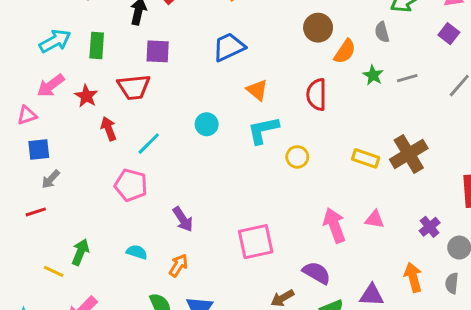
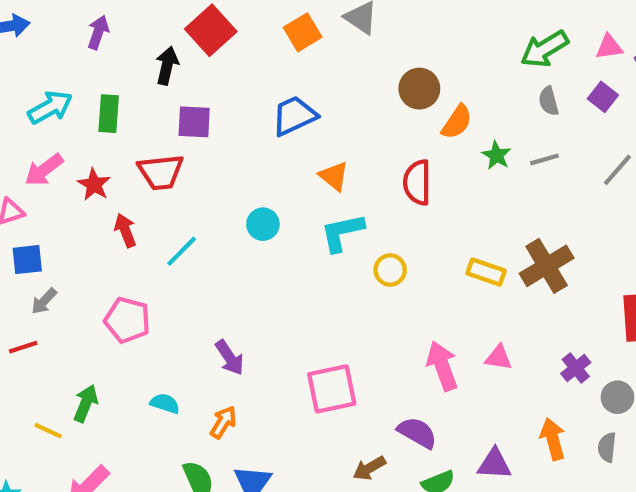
gray semicircle: (382, 32) -> (549, 101), moved
pink pentagon: (131, 185) -> (127, 320), moved

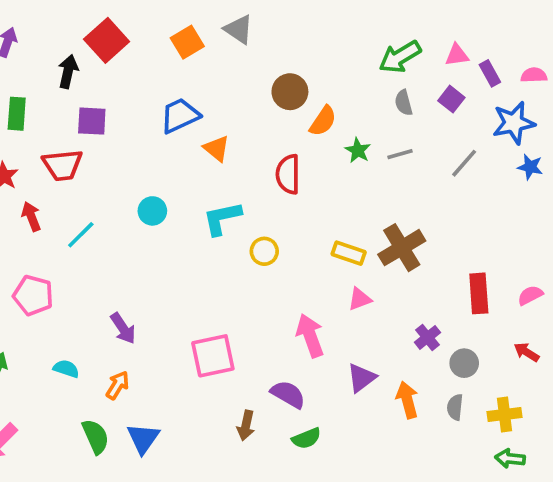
orange triangle: (334, 176) -> (217, 149), moved
pink triangle: (499, 358) -> (360, 299), moved, turned -30
purple triangle: (494, 464) -> (361, 378), moved, turned -40
brown arrow: (369, 468) -> (246, 426), turned -48

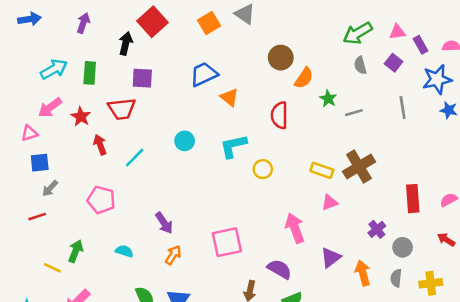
gray line: (400, 154) -> (354, 113), moved
gray line: (464, 163) -> (403, 108), turned -50
orange arrow: (118, 385) -> (173, 255), moved

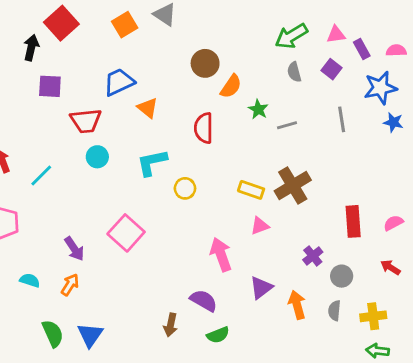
red trapezoid: (122, 109) -> (86, 121), moved
pink square: (227, 242) -> (126, 233), moved, turned -36
orange arrow: (173, 255) -> (70, 285), moved

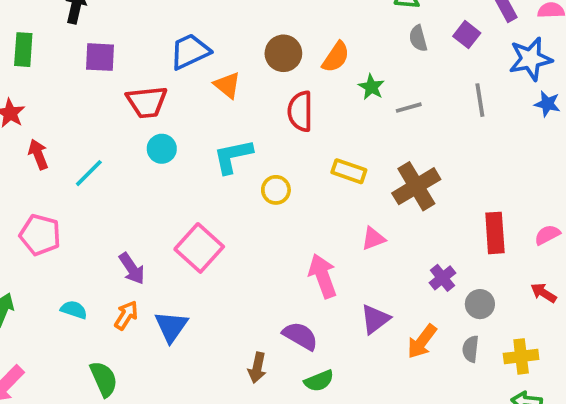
brown circle: (205, 63) -> (283, 53), moved
yellow rectangle: (251, 190) -> (349, 171), moved
orange arrow: (297, 305) -> (422, 342), turned -128
blue triangle: (90, 335) -> (171, 327), moved

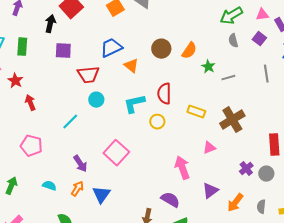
red semicircle: (300, 111) -> (164, 94), moved
cyan line: (89, 173) -> (70, 122), moved
gray circle: (480, 304) -> (266, 174), moved

